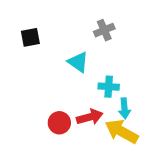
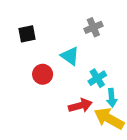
cyan cross: (109, 87) -> (97, 78), turned -36
red circle: (59, 123) -> (43, 74), moved

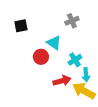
red circle: (43, 74) -> (41, 57), moved

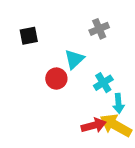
cyan triangle: (54, 43) -> (74, 59), turned 42
red arrow: (62, 81) -> (94, 125), moved

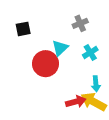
red circle: (56, 79) -> (45, 64), size x1.5
cyan cross: (103, 83) -> (90, 52), moved

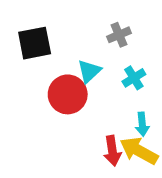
black square: (23, 29) -> (35, 43), size x1.5
red arrow: (76, 102) -> (112, 151), turned 96

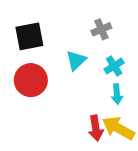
red circle: (68, 94) -> (31, 80), moved
cyan arrow: (142, 124) -> (117, 94), moved

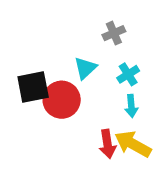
black square: (29, 36) -> (33, 87), moved
red circle: (31, 80) -> (62, 100), moved

